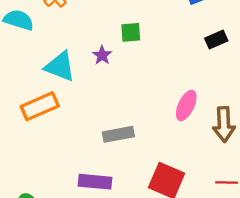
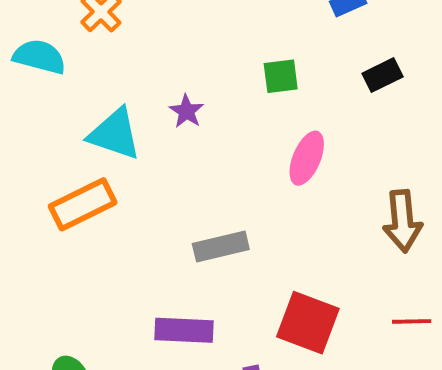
green square: (131, 32) -> (281, 76), moved
pink ellipse: (186, 105) -> (307, 158), moved

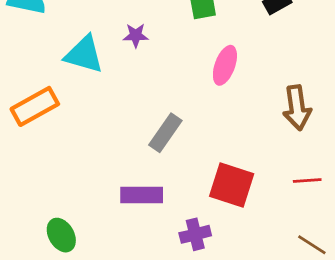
purple star: (187, 111) -> (136, 35), turned -30
orange rectangle: (83, 204) -> (35, 106), moved
gray rectangle: (221, 246) -> (165, 133), turned -39

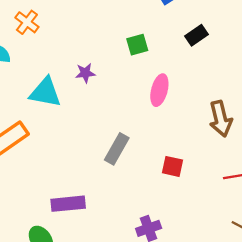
red square: (232, 185) -> (172, 166), moved, size x0.6
purple rectangle: (142, 195) -> (68, 204), moved

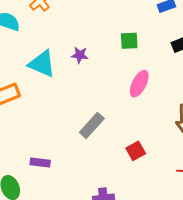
red square: (172, 166) -> (136, 151), turned 36
purple rectangle: (68, 204) -> (40, 162), size x0.7

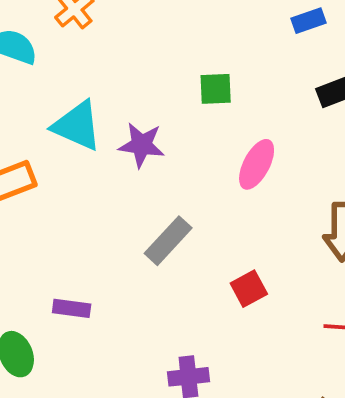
green square: (129, 41) -> (216, 89), moved
purple star: (80, 55) -> (142, 145), moved, size x1.4

